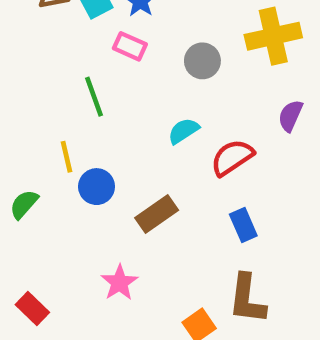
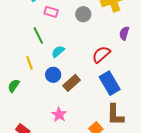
cyan semicircle: (183, 131) -> (58, 52), moved
blue circle: (97, 187) -> (53, 75), moved
blue rectangle: (243, 225) -> (110, 83), size x1.6

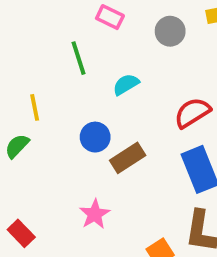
cyan semicircle: (58, 52) -> (126, 84), moved
yellow line: (30, 63) -> (35, 107), moved

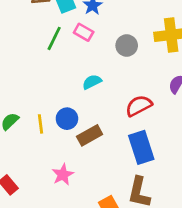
green line: (78, 58) -> (54, 38), moved, turned 40
yellow line: (35, 107) -> (41, 124), moved

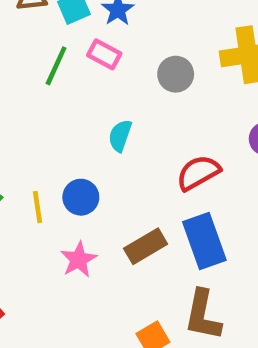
cyan semicircle: (92, 82) -> (120, 136), turned -42
brown rectangle: (90, 135) -> (146, 246), moved
pink star: (63, 175) -> (79, 260), moved

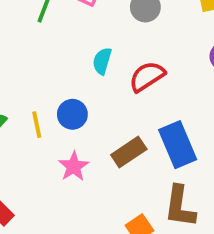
red semicircle: (198, 173) -> (147, 76), moved

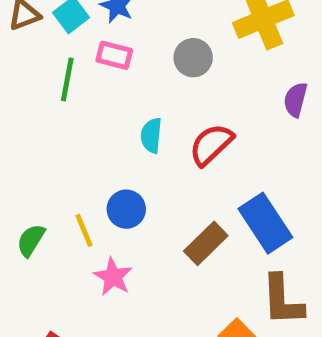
pink star: (74, 166) -> (113, 277), moved

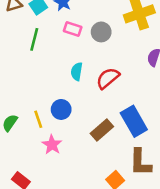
pink rectangle: (114, 55) -> (73, 29), moved

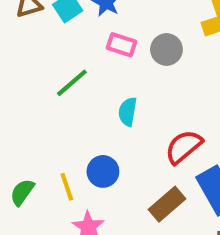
green line: (34, 39) -> (72, 83), moved, turned 35
red semicircle: (108, 78) -> (184, 147), moved

